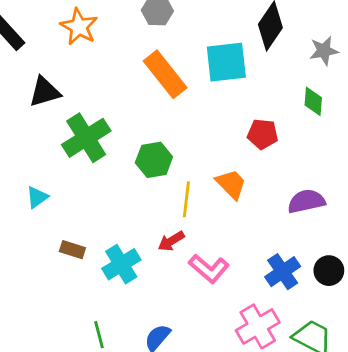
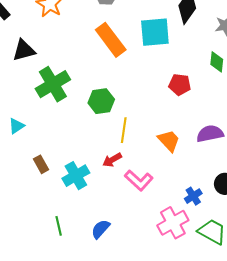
orange trapezoid: (231, 184) -> (169, 141), moved
brown rectangle: (72, 250) -> (41, 164), turned 42
blue cross: (283, 272) -> (193, 196), moved, size x0.7

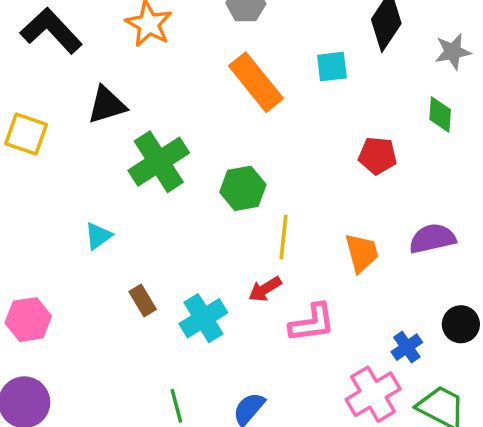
cyan square: (155, 32) -> (332, 67), size x0.6
orange trapezoid: (169, 141) -> (362, 253), turned 30
pink L-shape: (139, 180) -> (312, 323), turned -48

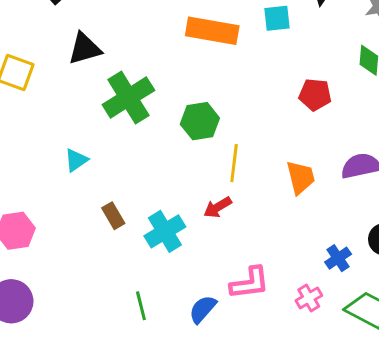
orange rectangle: (256, 82) -> (212, 31), turned -42
pink L-shape: (312, 323) -> (250, 283), moved
pink cross: (373, 394) -> (309, 298), size x0.6

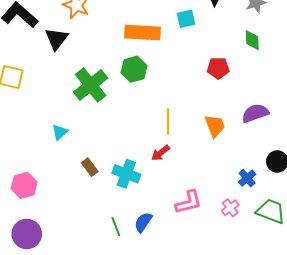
black triangle: (85, 49) -> (56, 39), moved, turned -30
green hexagon: (200, 121) -> (134, 69), moved
cyan cross: (165, 231) -> (126, 174), turned -32
blue semicircle: (203, 309) -> (143, 222), moved

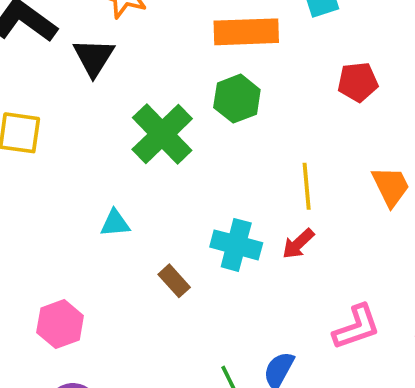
red pentagon: (218, 68) -> (358, 82), moved
cyan triangle: (60, 132) -> (115, 223), turned 42
cyan cross: (126, 174) -> (236, 245), moved

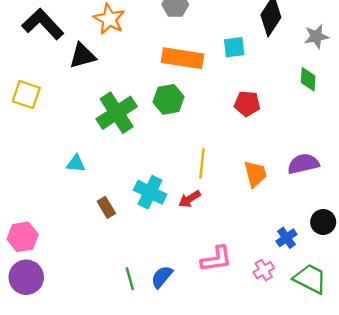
black triangle: (94, 57) -> (83, 56), turned 32
pink hexagon: (60, 324) -> (23, 237), moved

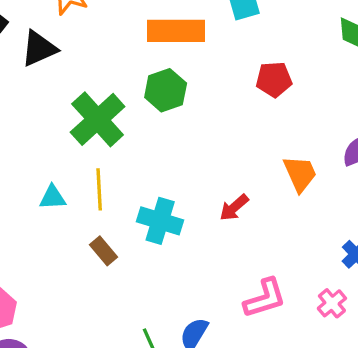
yellow line: (202, 164) -> (99, 189), moved
red arrow: (190, 199) -> (234, 208), moved

